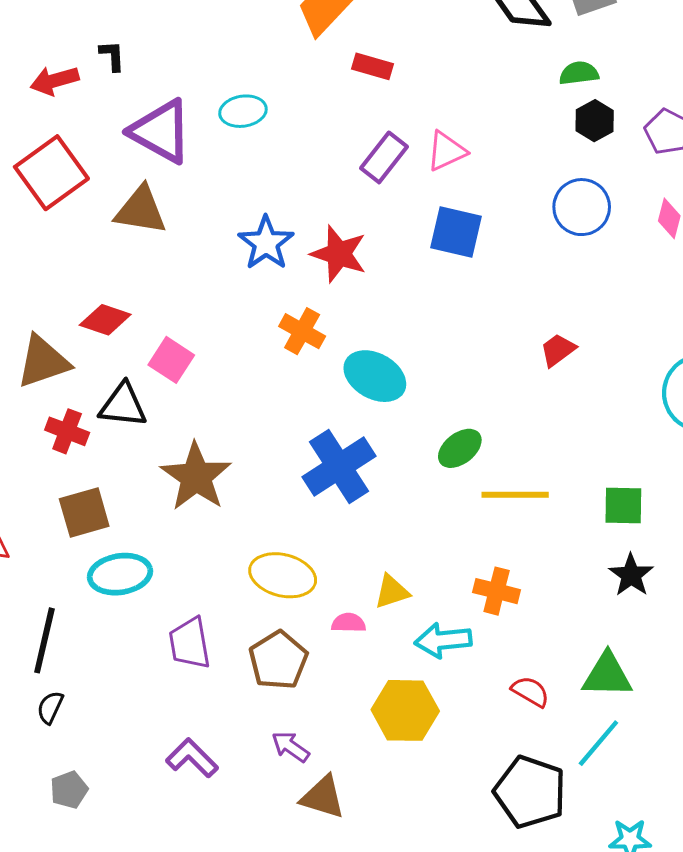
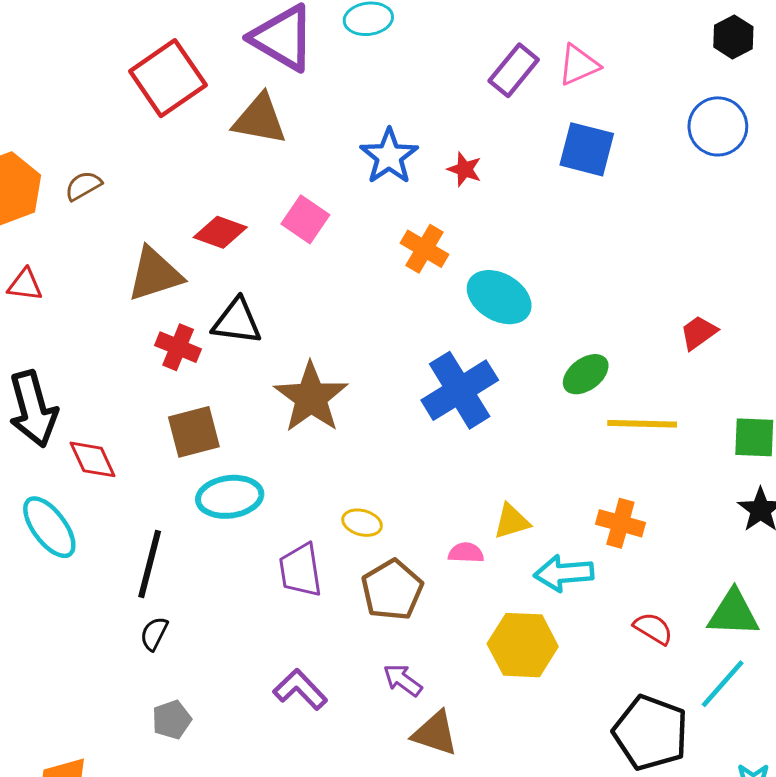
red star: (339, 254) -> (465, 169), size x0.6
red trapezoid: (558, 350) -> (699, 333), moved
pink square: (171, 360) -> (305, 219), moved
yellow ellipse: (283, 575) -> (362, 523), moved, size x0.6

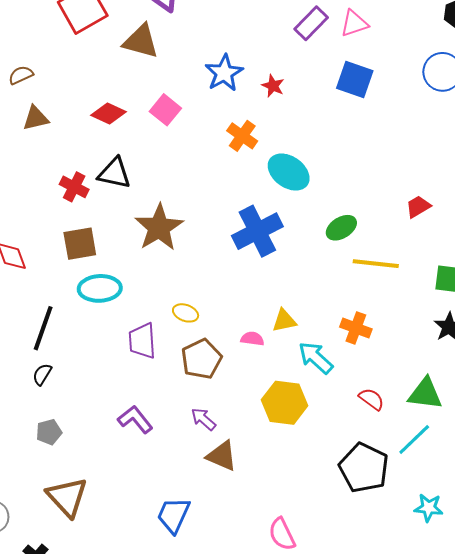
brown triangle: (155, 274) -> (36, 118), moved, size x0.7
cyan arrow: (564, 573) -> (316, 358), turned 42

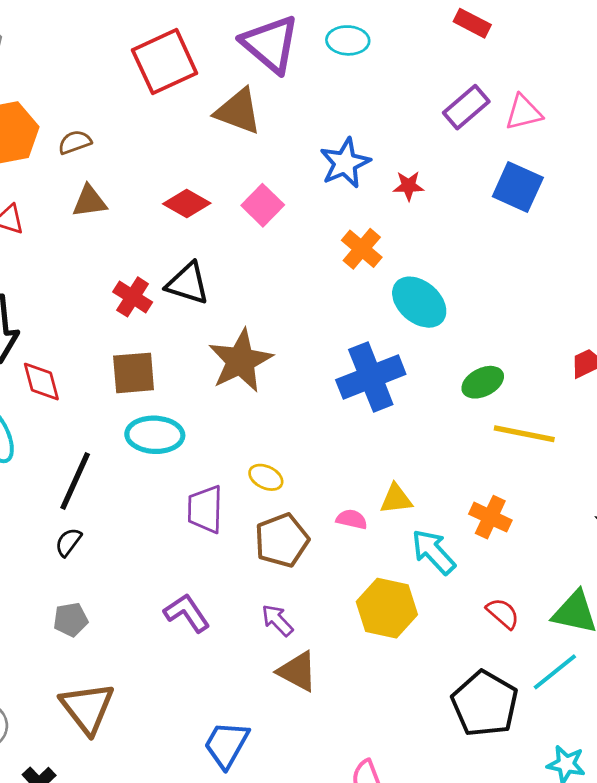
red star: (273, 86) -> (409, 186), turned -30

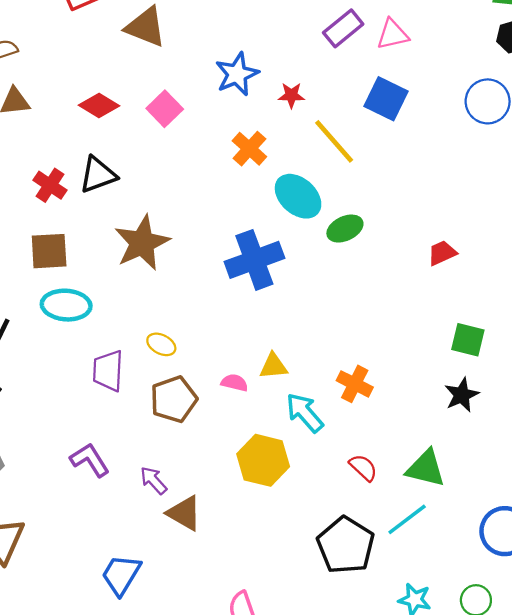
black triangle: (188, 283) -> (98, 175), turned -39
green ellipse: (483, 382) -> (345, 229), moved
yellow line: (524, 434) -> (334, 141), moved, turned 36
purple arrow: (277, 620) -> (153, 480), moved

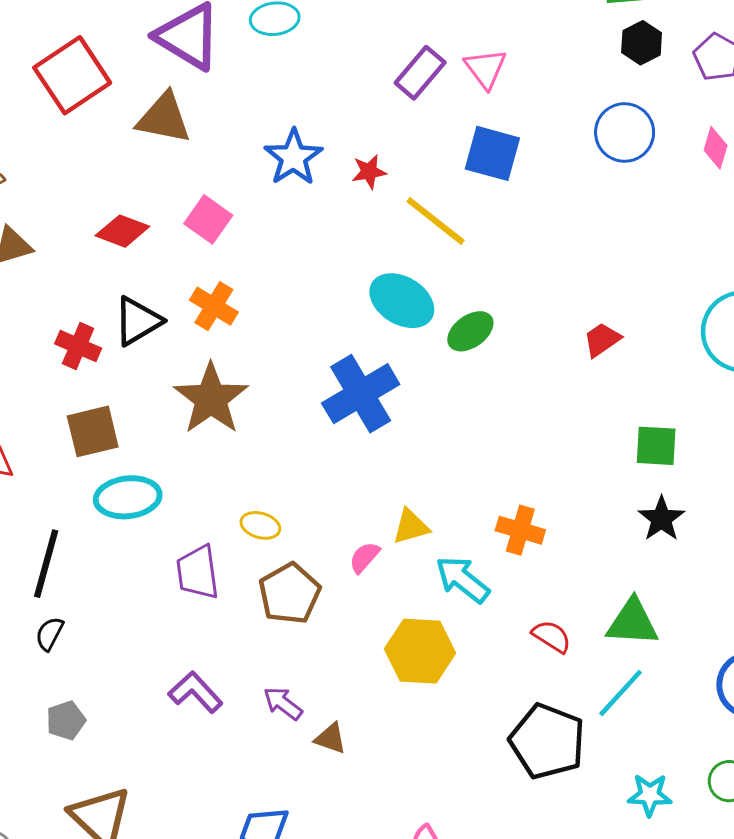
pink triangle: (393, 34) -> (485, 68), turned -44
orange cross: (249, 149) -> (214, 306), moved
pink semicircle: (235, 383) -> (364, 557), turned -52
brown triangle: (184, 513) -> (331, 738), size x0.7

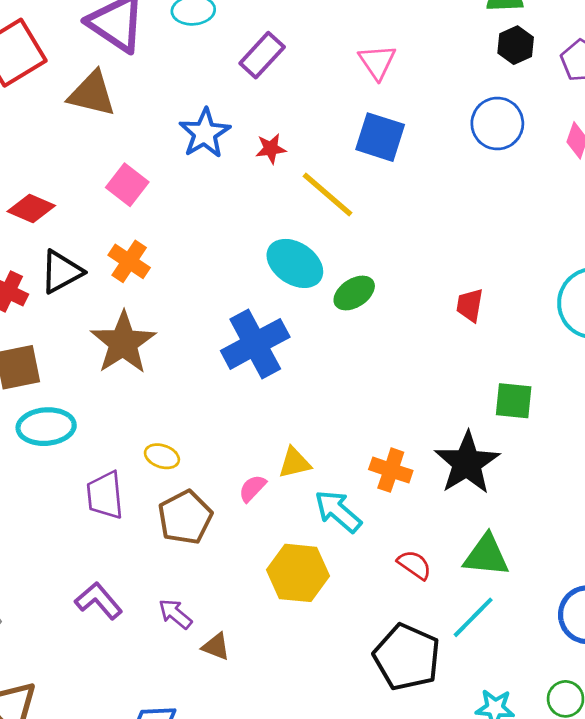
purple rectangle: (420, 73) -> (262, 55), moved
red diamond: (122, 231) -> (31, 208), moved
red trapezoid: (602, 340) -> (470, 305), turned -48
black star: (661, 519) -> (467, 463), moved, size x1.6

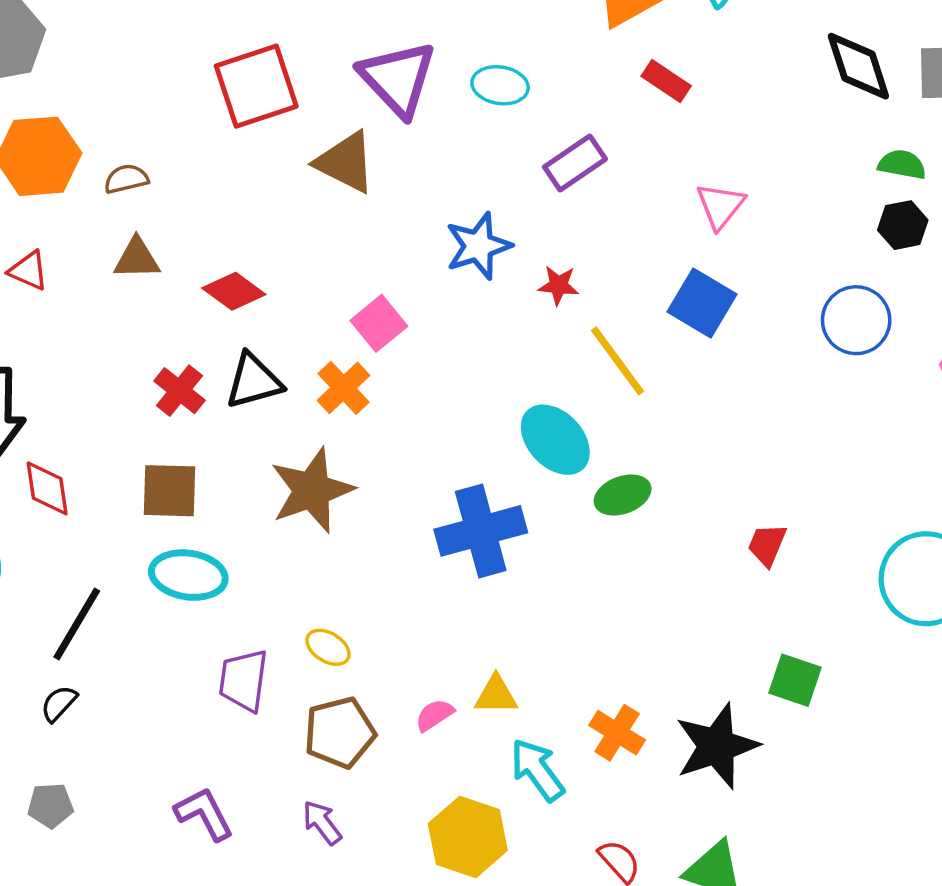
pink square: (127, 185) -> (379, 323), moved
purple arrow: (175, 614) -> (322, 823), moved

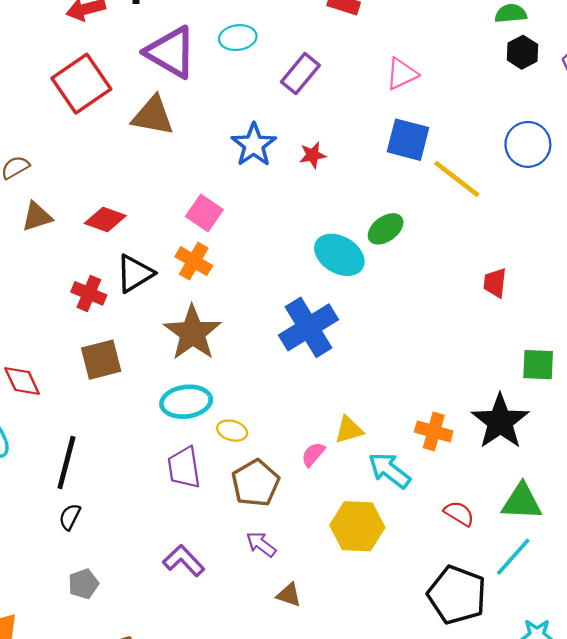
pink triangle: (720, 206) -> (402, 74), turned 42
blue circle: (856, 320) -> (528, 144), moved
yellow line: (618, 361) -> (457, 179), moved
green ellipse: (623, 495) -> (386, 229), moved
cyan ellipse: (188, 575) -> (186, 402), moved

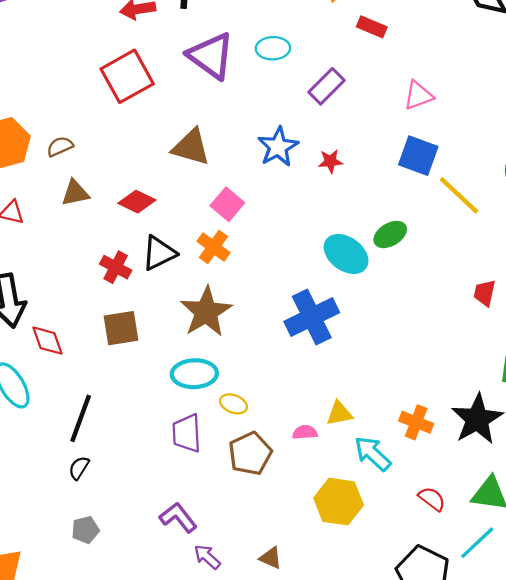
brown triangle: (153, 116) -> (191, 147), moved
pink semicircle: (313, 454) -> (305, 432), turned 40
purple arrow: (261, 544) -> (207, 557), moved

